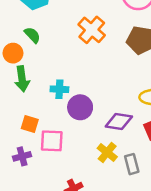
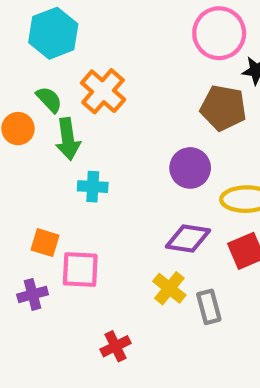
orange cross: (92, 30) -> (103, 91), moved
green arrow: (22, 79) -> (68, 139), moved
purple circle: (80, 107) -> (190, 168), moved

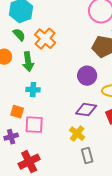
green semicircle: (49, 100) -> (19, 35), moved
cyan cross: (93, 187) -> (33, 90), moved
gray rectangle: (209, 307) -> (87, 156), moved
red cross: (115, 346) -> (29, 162), moved, size x1.5

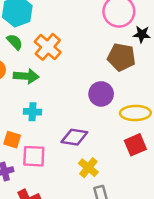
green arrow: (28, 62) -> (26, 76), turned -78
purple diamond: (86, 110) -> (74, 137), moved

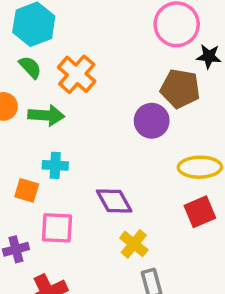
purple circle: (101, 94) -> (152, 121), moved
purple diamond: (74, 137) -> (114, 201), turned 52
orange square: (12, 140) -> (27, 190), moved

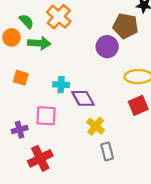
green semicircle: (30, 67) -> (26, 21), moved
cyan cross: (55, 165) -> (61, 85), moved
orange square: (27, 190) -> (21, 78), moved

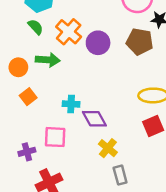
green semicircle: (26, 21) -> (36, 27), moved
orange circle: (11, 37) -> (18, 67), moved
purple circle: (107, 47) -> (98, 43), moved
orange square: (21, 78) -> (28, 97), turned 35

